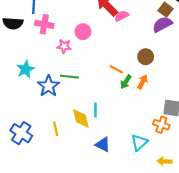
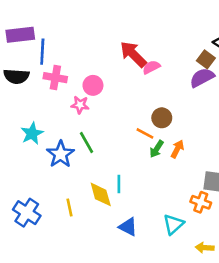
pink circle: (83, 32) -> (93, 85), moved
brown circle: (146, 57) -> (162, 118), moved
green line: (69, 77) -> (86, 142), turned 54

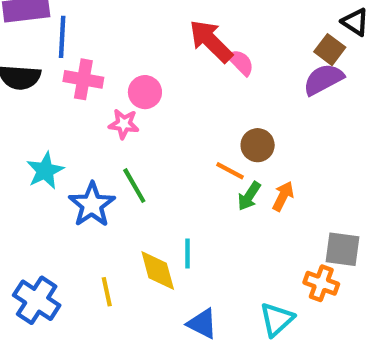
pink semicircle: (151, 67) -> (241, 62), turned 72

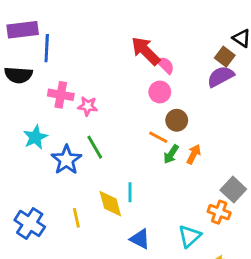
pink cross: (83, 79) -> (61, 95), moved
pink circle: (145, 92) -> (160, 92), moved
gray square: (343, 249) -> (233, 190), turned 35

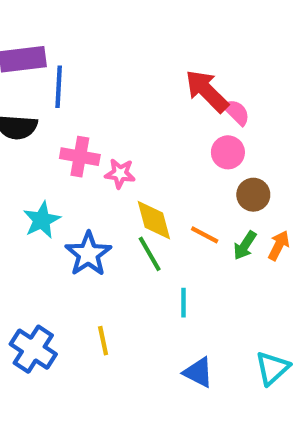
orange line: (158, 137) -> (205, 235), moved
green line: (95, 147) -> (150, 254), moved
yellow diamond: (110, 204) -> (154, 220), moved

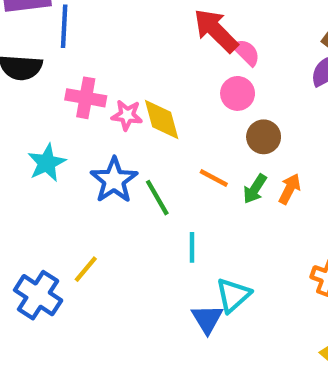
yellow diamond: (154, 220) -> (162, 119), moved
blue star: (88, 254) -> (114, 180), moved
yellow line: (103, 341) -> (86, 269), moved, turned 52
cyan triangle: (272, 368) -> (233, 295), moved
blue triangle: (198, 372) -> (207, 319), turned 32

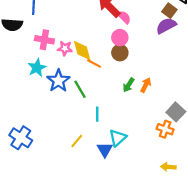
brown circle: (264, 137) -> (120, 53), moved
cyan star: (47, 163) -> (37, 68), moved
orange line: (214, 178) -> (94, 63), moved
yellow line: (86, 269) -> (77, 141), moved

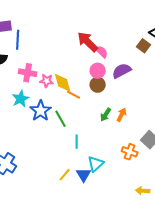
purple semicircle: (166, 26) -> (122, 71), moved
orange cross: (165, 129) -> (130, 152), moved
yellow line: (77, 141) -> (65, 175), moved

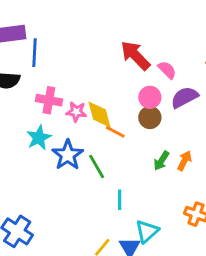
pink semicircle: (102, 52) -> (167, 70), moved

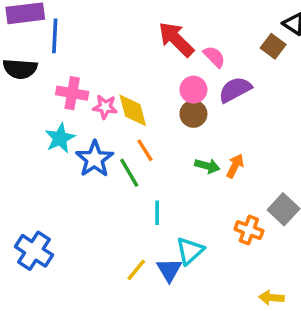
orange line: (115, 132) -> (145, 150), moved, turned 30
green arrow: (161, 161) -> (207, 166), turned -108

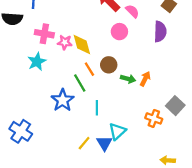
purple semicircle: (235, 90) -> (160, 32), moved, turned 120
brown circle: (193, 114) -> (109, 65), moved
blue star: (95, 159) -> (63, 100), moved

